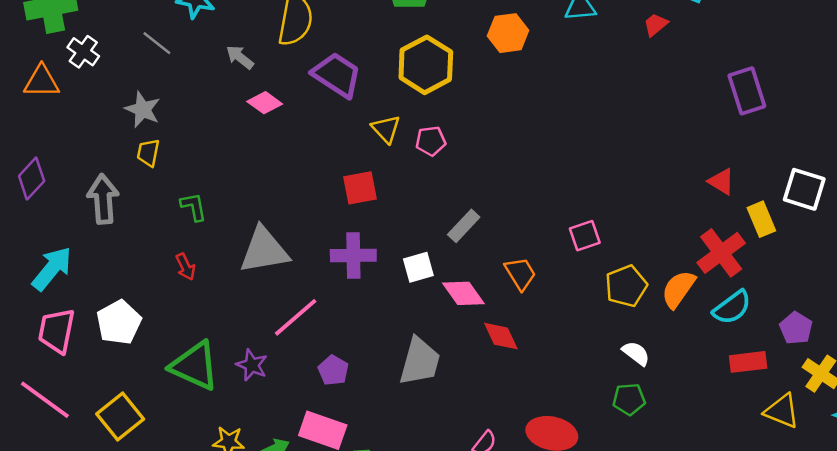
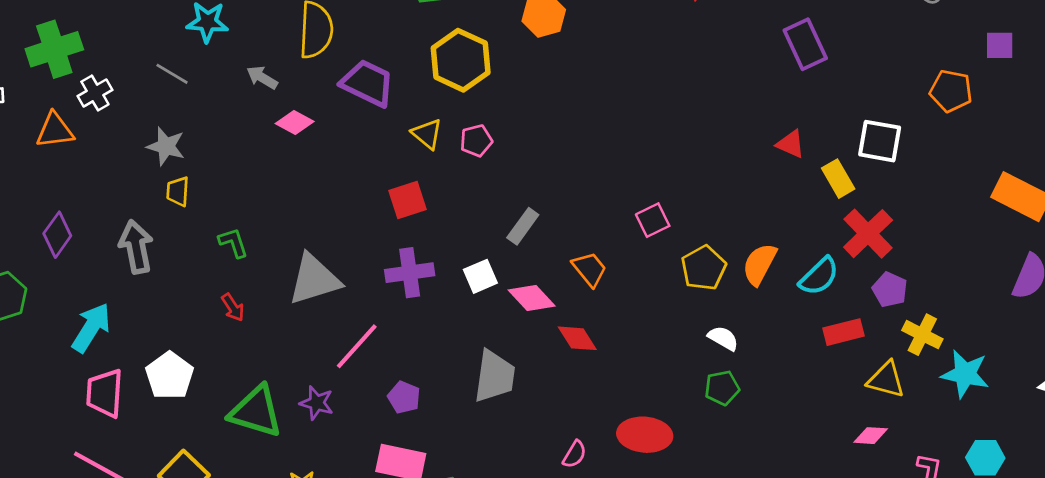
white cross: (83, 52) -> (95, 93), turned 32
red cross: (721, 253) -> (868, 234), moved

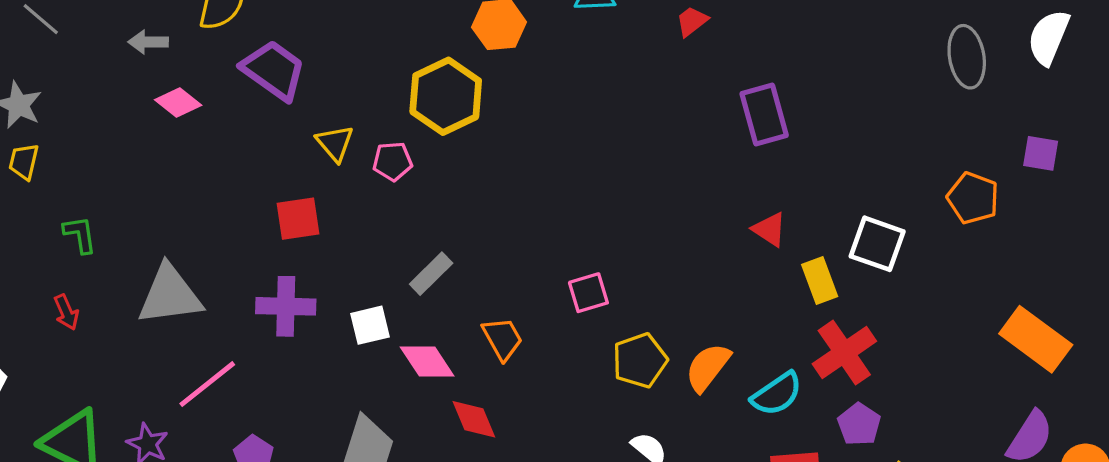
purple rectangle: (805, 44) -> (764, 115), moved
yellow hexagon: (461, 60) -> (446, 96), moved
gray arrow: (262, 77) -> (148, 42), turned -40

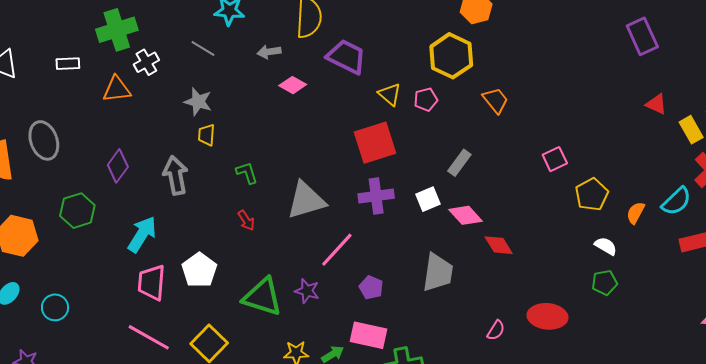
red square: (298, 219) -> (375, 143), size x1.5
orange trapezoid: (502, 339) -> (495, 100), moved
orange semicircle: (708, 367) -> (636, 213), moved, size x0.7

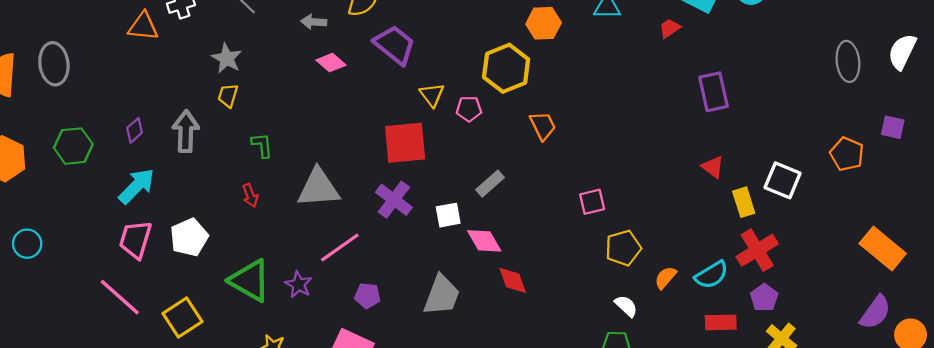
purple diamond: (118, 166) -> (135, 130), moved, size x0.7
purple cross: (376, 196) -> (394, 200), turned 32
purple pentagon: (371, 287) -> (367, 296), turned -30

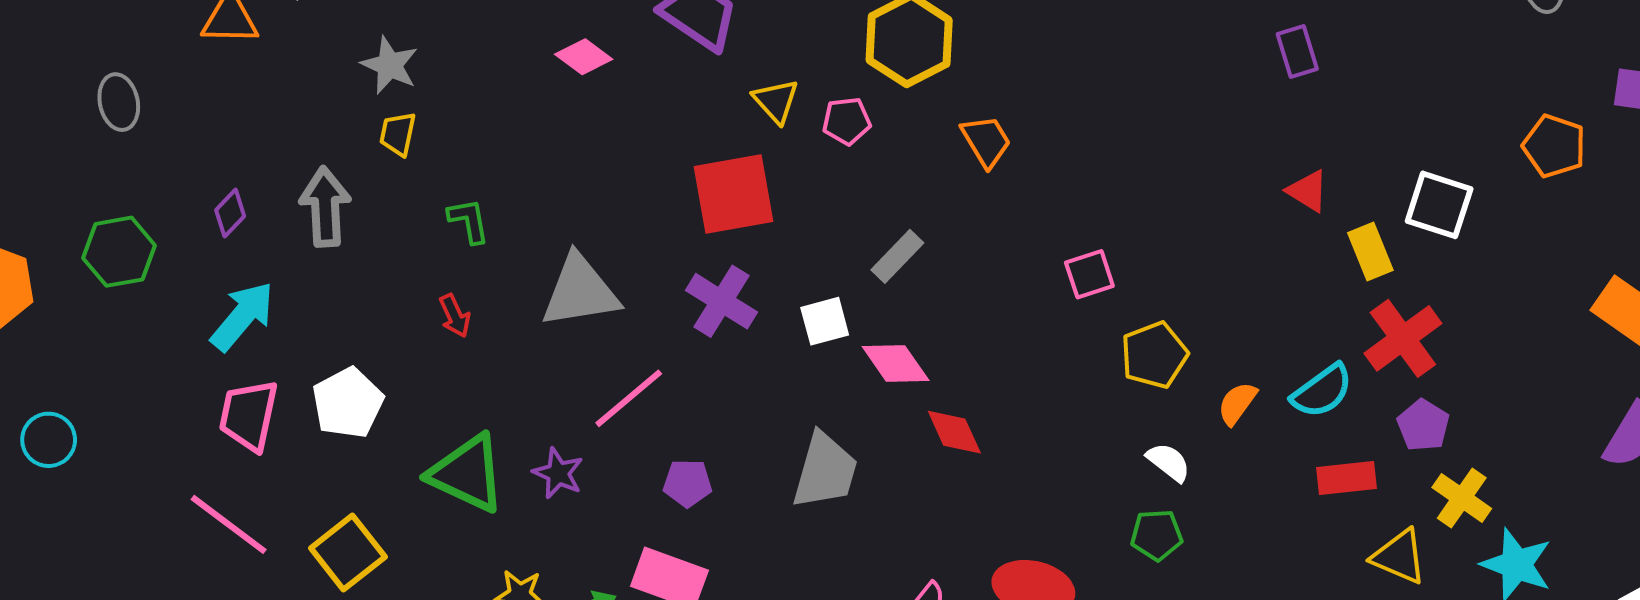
gray ellipse: (54, 64) -> (119, 102), moved, size x0.7
purple rectangle: (714, 92) -> (1297, 52), size x0.7

